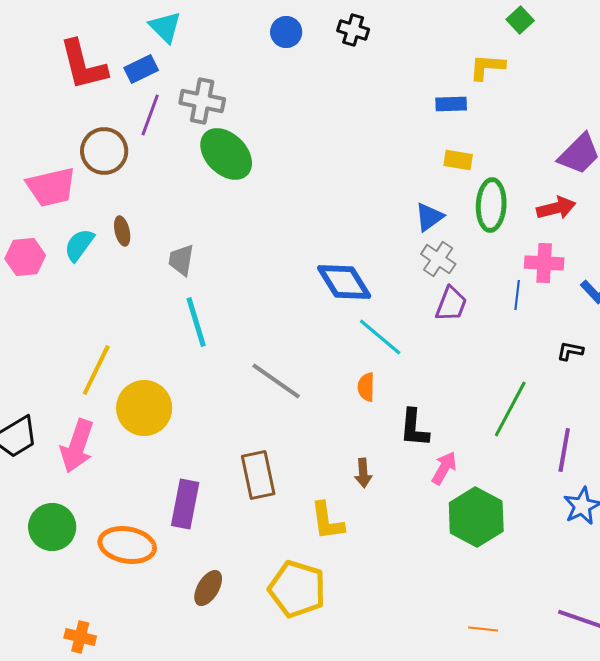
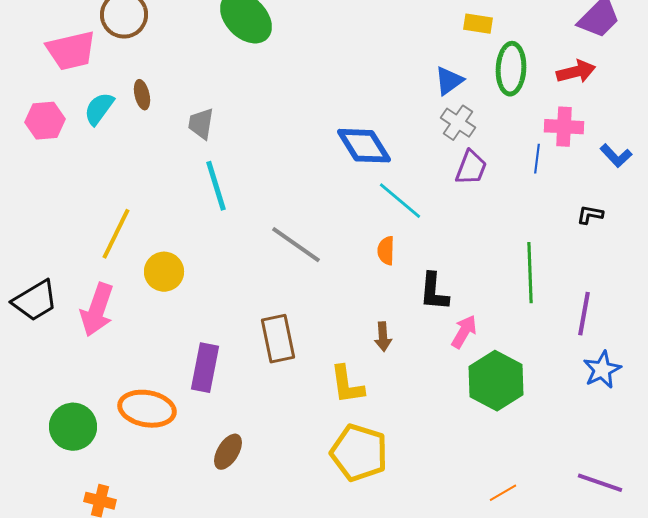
yellow circle: (144, 408) -> (164, 272), size x0.7
green line: (510, 409) -> (530, 273), turned -30
green circle: (52, 527) -> (73, 427), moved
yellow pentagon: (297, 589) -> (359, 453), moved
orange line: (483, 629) -> (503, 493), turned -36

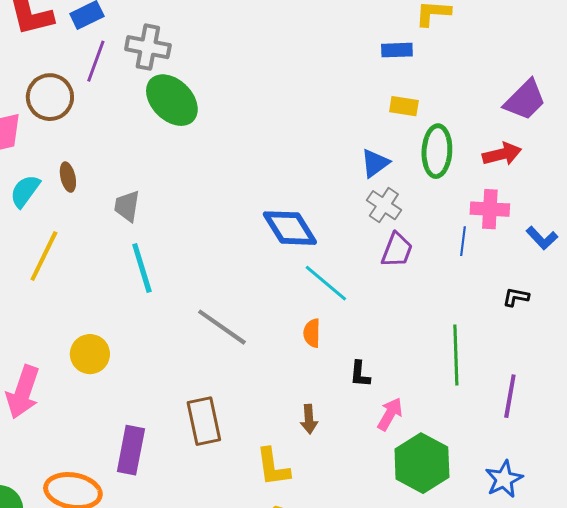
yellow line: (116, 234) -> (44, 256), moved
black L-shape: (434, 292) -> (360, 374), size x0.7
blue star: (602, 370) -> (504, 479), moved

